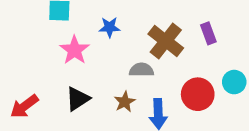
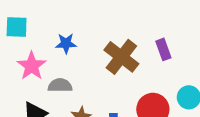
gray semicircle: (141, 70) -> (60, 85), moved

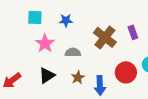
blue star: (66, 43) -> (66, 20), moved
gray semicircle: (60, 85) -> (73, 52), moved

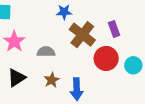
blue star: (66, 20) -> (64, 12), moved
red circle: (126, 72) -> (106, 58), moved

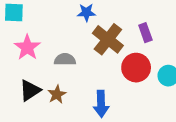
brown star: (52, 80) -> (57, 94), moved

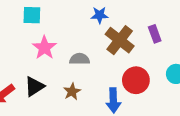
red circle: (136, 68) -> (136, 80), moved
black triangle: (30, 90) -> (34, 87), moved

